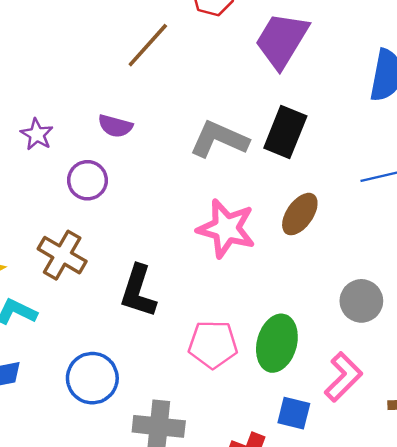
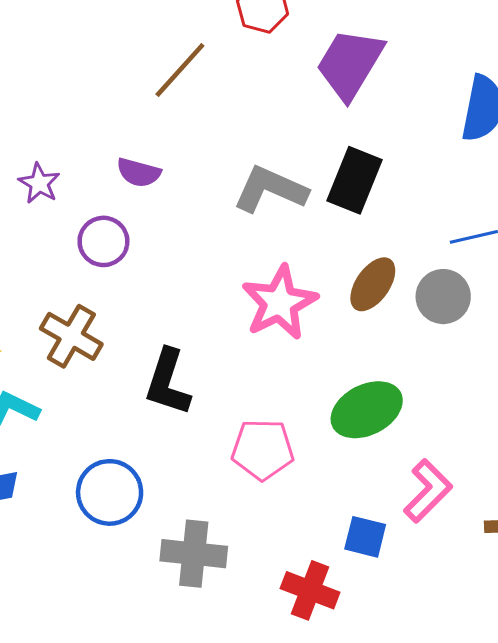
pink star: (226, 229) -> (279, 303), turned 30
gray circle: (361, 301) -> (443, 297), moved
green ellipse: (277, 343) -> (367, 410), moved, turned 48

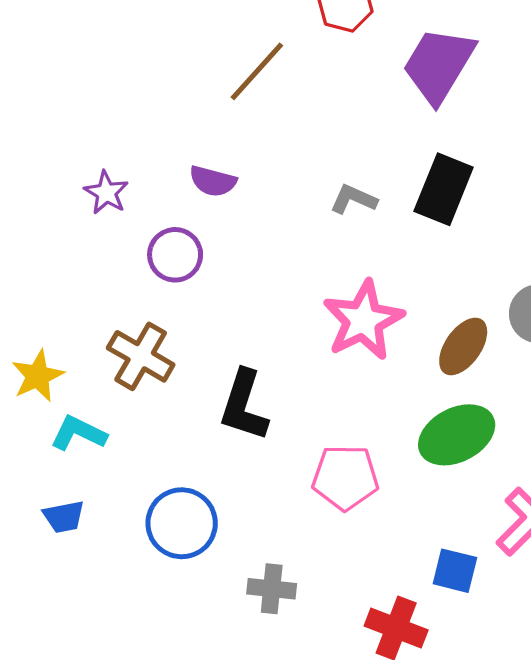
gray L-shape: (270, 189) -> (353, 199), size x0.6
brown ellipse: (373, 284) -> (463, 346), moved
gray cross: (194, 554) -> (272, 589), size x0.7

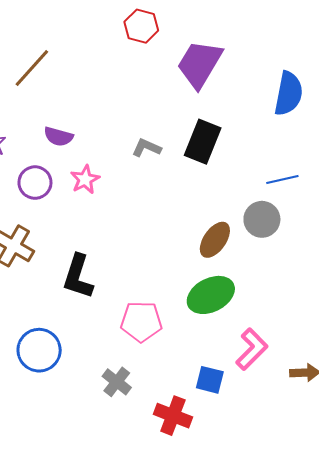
brown line: (257, 71) -> (32, 68), moved
pink star: (363, 320) -> (85, 179), moved, size x0.6
gray cross: (272, 589) -> (117, 382), moved, turned 32

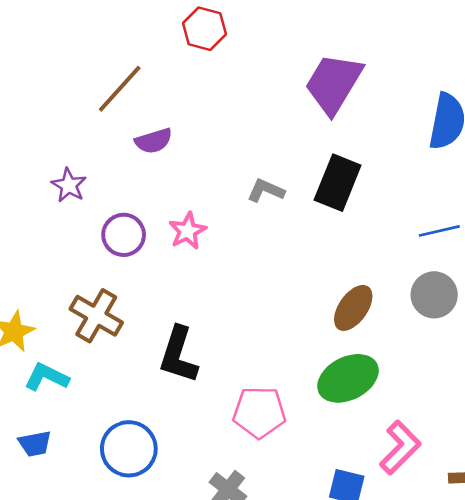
red hexagon: (141, 26) -> (204, 29), moved
purple semicircle: (58, 137) -> (154, 141), moved, turned -32
gray circle: (262, 219) -> (434, 295), moved

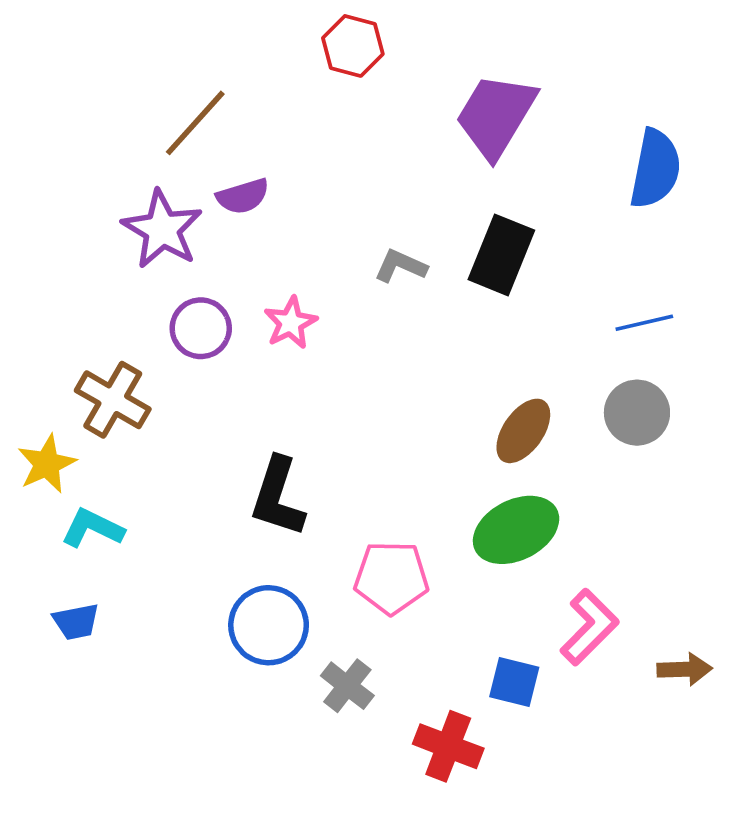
red hexagon: (204, 29) -> (353, 46), moved
purple star: (69, 185) -> (162, 229), moved, size x1.6
brown cross: (96, 316) -> (113, 400), moved
blue circle: (129, 449) -> (269, 625), moved

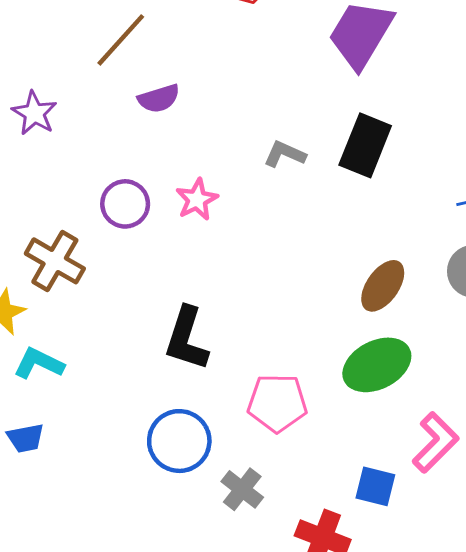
purple star: (162, 229) -> (34, 113), moved, size x0.7

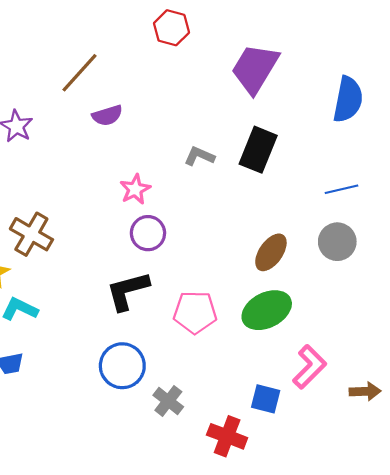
purple circle: (125, 204) -> (148, 233), moved
black L-shape: (187, 339) -> (128, 291), turned 57
pink pentagon: (277, 403) -> (195, 312), moved

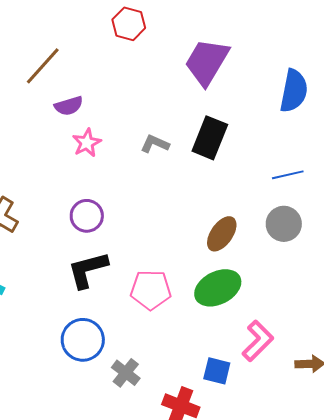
pink star: (135, 189) -> (87, 143), moved
purple circle: (148, 233) -> (87, 216), moved

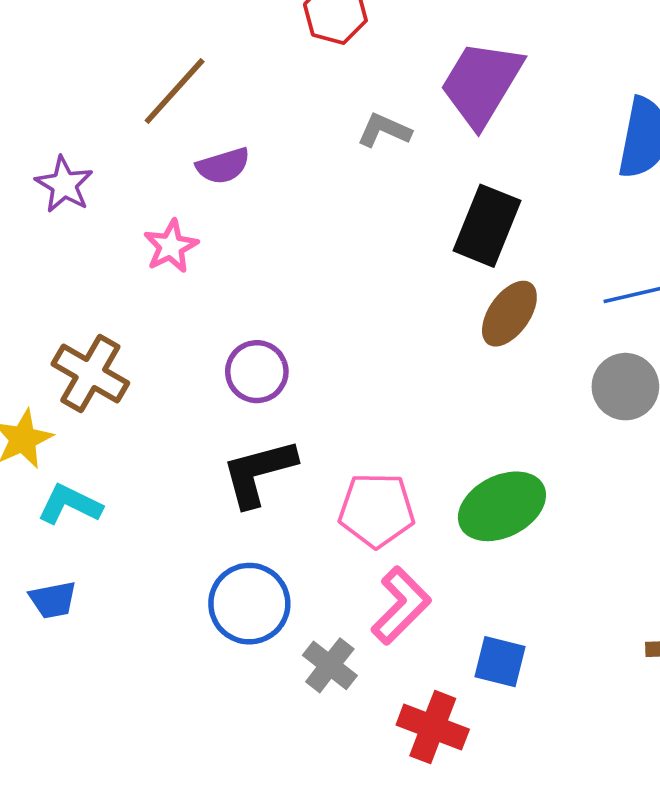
pink star: (87, 143) -> (171, 246), moved
gray L-shape: (155, 144) -> (384, 130), moved
brown ellipse: (222, 234) -> (509, 314), moved
pink L-shape: (258, 341) -> (401, 605), moved

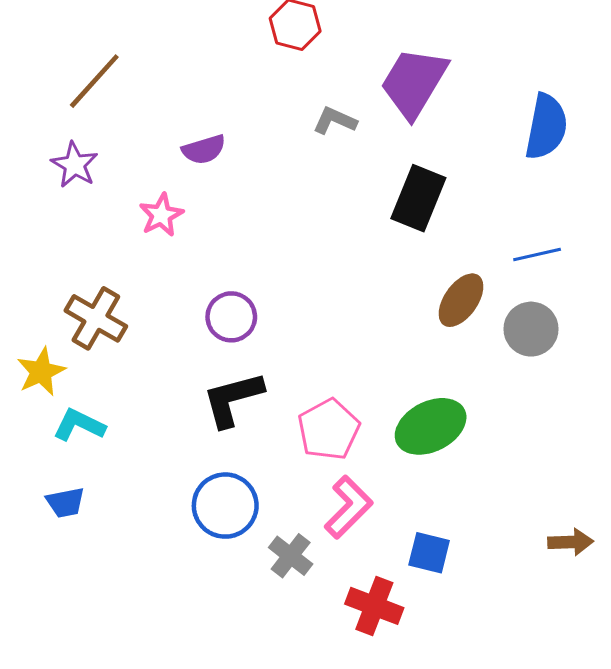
brown line: (175, 91) -> (94, 81), moved
brown ellipse: (509, 314) -> (461, 300), moved
pink pentagon: (377, 510) -> (329, 429), turned -30

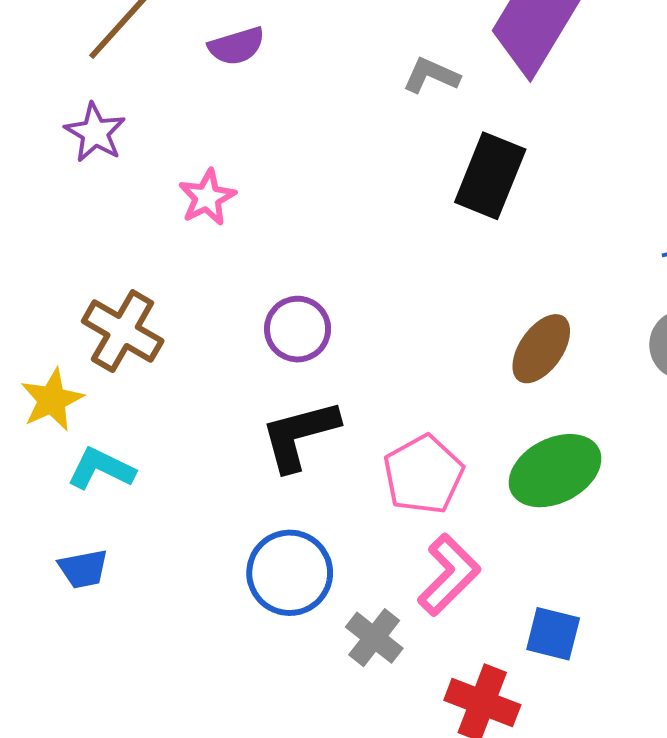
purple semicircle: (204, 150) -> (237, 46), moved
black rectangle: (418, 198) -> (490, 176), moved
brown ellipse: (461, 300) -> (541, 349), moved

